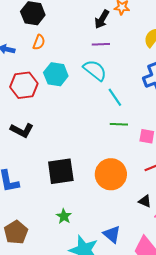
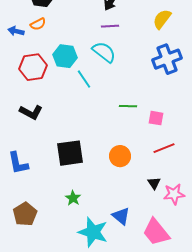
orange semicircle: (39, 42) -> (38, 24), moved, turned 42
cyan line: (115, 97) -> (84, 79), moved
orange circle: (111, 174) -> (120, 156), size x0.7
black triangle: (145, 201) -> (154, 183), turned 32

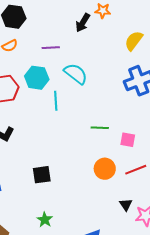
purple line: (110, 26) -> (51, 48), moved
cyan line: (84, 79) -> (56, 101), turned 30
black square: (70, 153) -> (42, 175), size x0.7
orange circle: (120, 156) -> (105, 169), moved

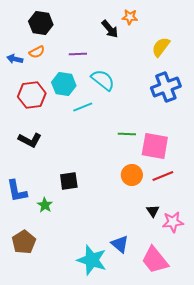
black arrow: (83, 23) -> (110, 29), turned -72
cyan line: (56, 101) -> (83, 107), turned 72
pink square: (128, 140) -> (155, 146), size x1.8
green star: (45, 220) -> (45, 205), moved

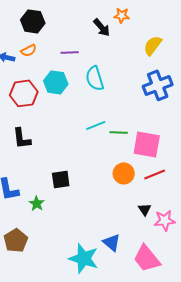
cyan semicircle: (103, 80) -> (95, 78), turned -145
cyan line: (83, 107) -> (96, 125), moved
black L-shape: (30, 140) -> (22, 138), turned 55

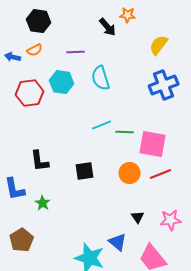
black L-shape: (22, 138) -> (40, 161), moved
black square: (61, 179) -> (85, 171), moved
black triangle: (145, 209) -> (138, 217), moved

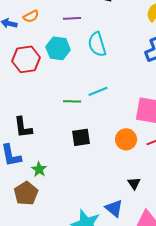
green line: (125, 132) -> (72, 101), moved
black L-shape: (40, 161) -> (23, 127), moved
brown pentagon: (22, 240) -> (26, 193), moved

